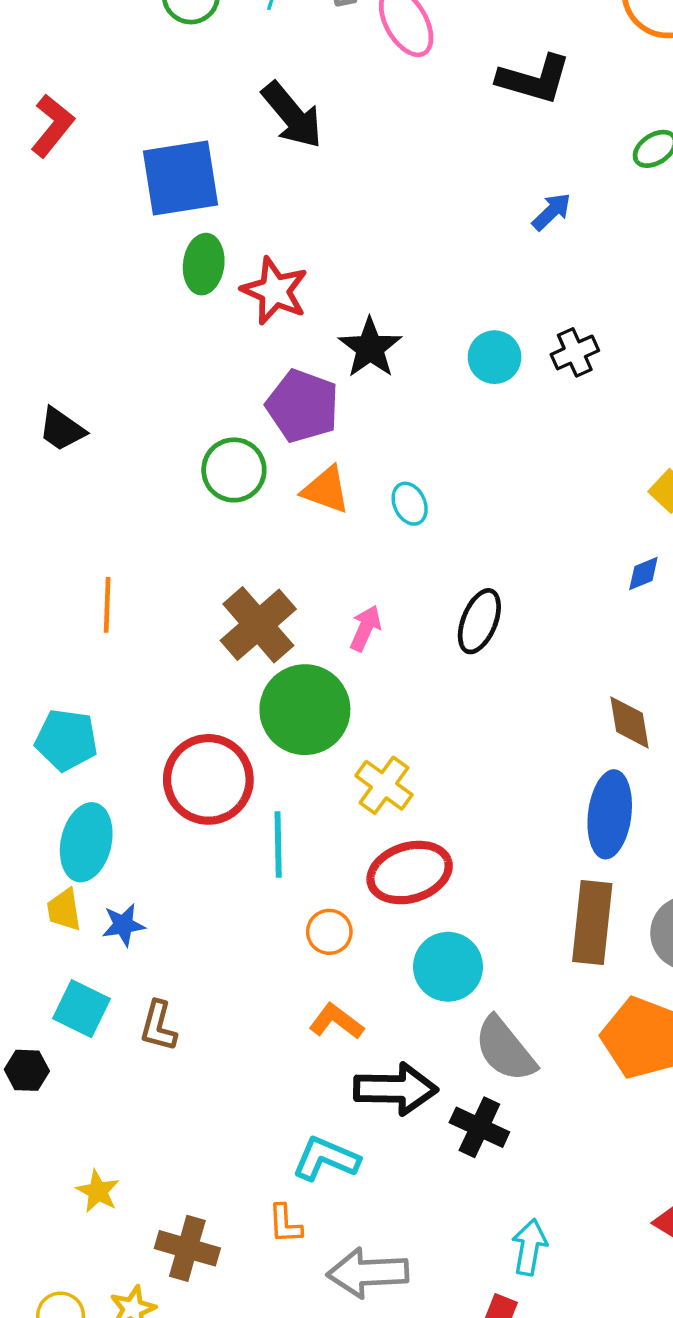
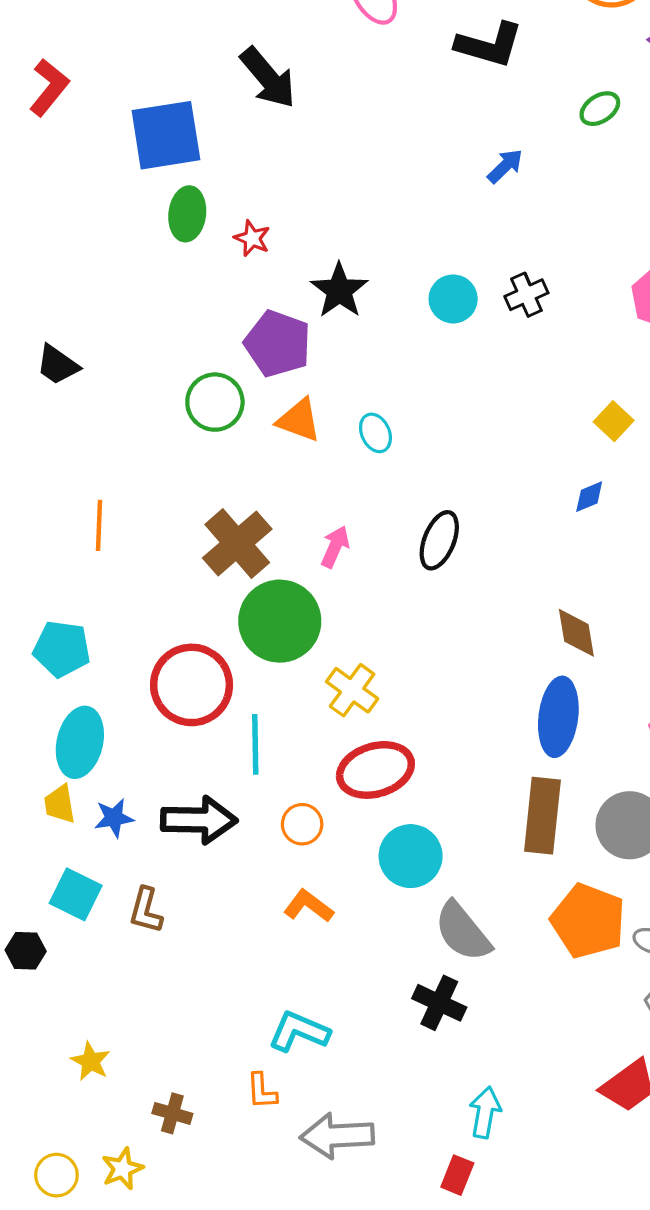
red star: (275, 291) -> (252, 238), size x0.6
black arrow: (396, 1089) -> (199, 820), moved
brown cross: (187, 1248) -> (172, 1113), size x0.7

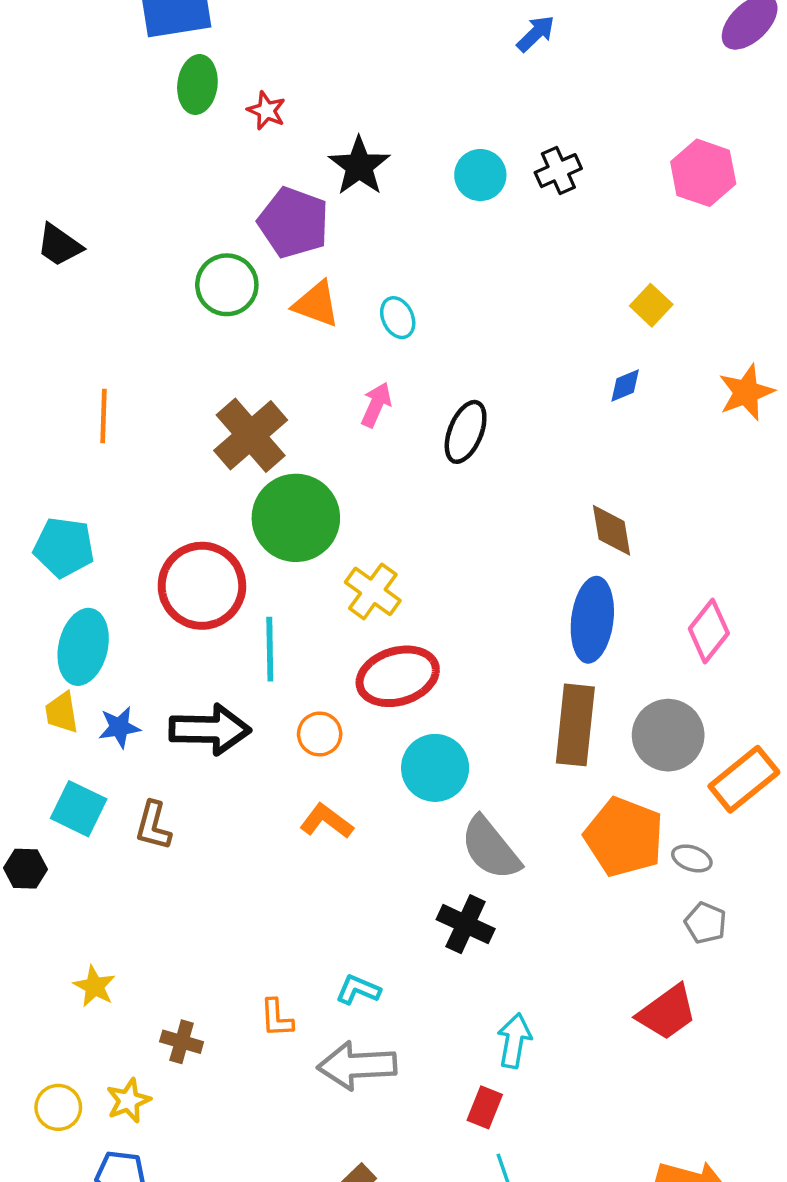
pink arrow: (335, 547) -> (376, 405), moved
cyan L-shape: (299, 1032) -> (358, 990), moved, size x0.7

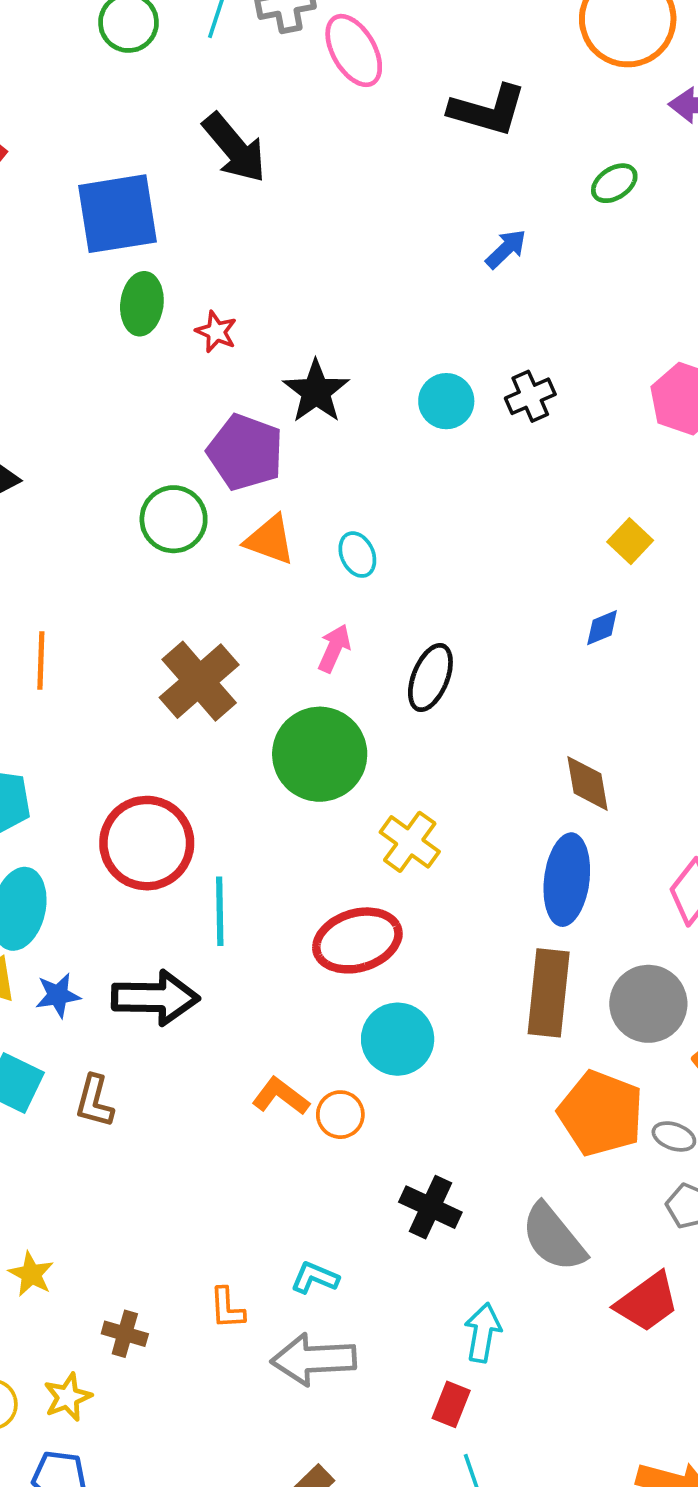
green circle: (296, 518) -> (320, 754), moved
yellow cross: (373, 591) -> (410, 842), moved
orange circle: (320, 734) -> (340, 1115), moved
gray semicircle: (490, 848) -> (553, 1238), moved

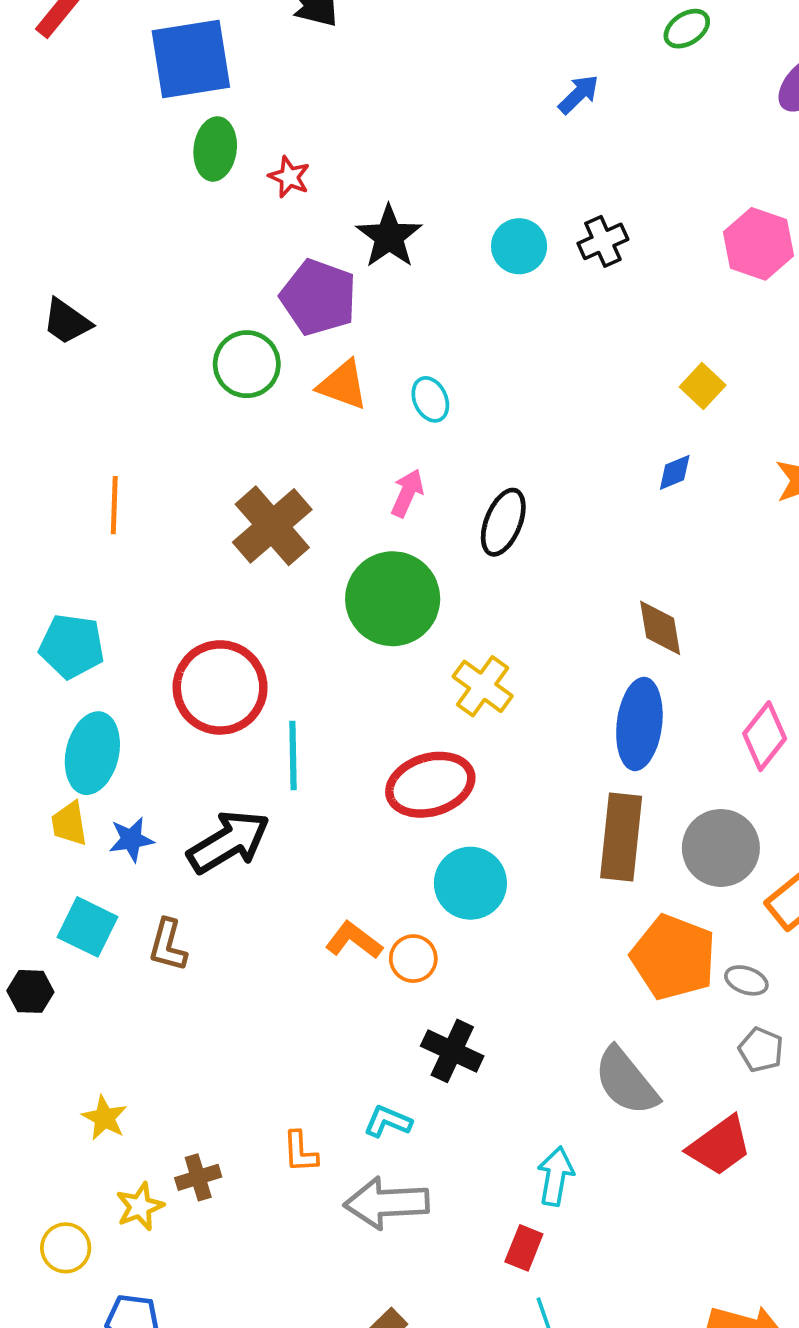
black arrow: (155, 998) -> (229, 842), turned -32
black cross: (430, 1207) -> (452, 1051), moved
brown cross: (125, 1334) -> (198, 1177), turned -33
yellow star: (68, 1397) -> (140, 1207), moved

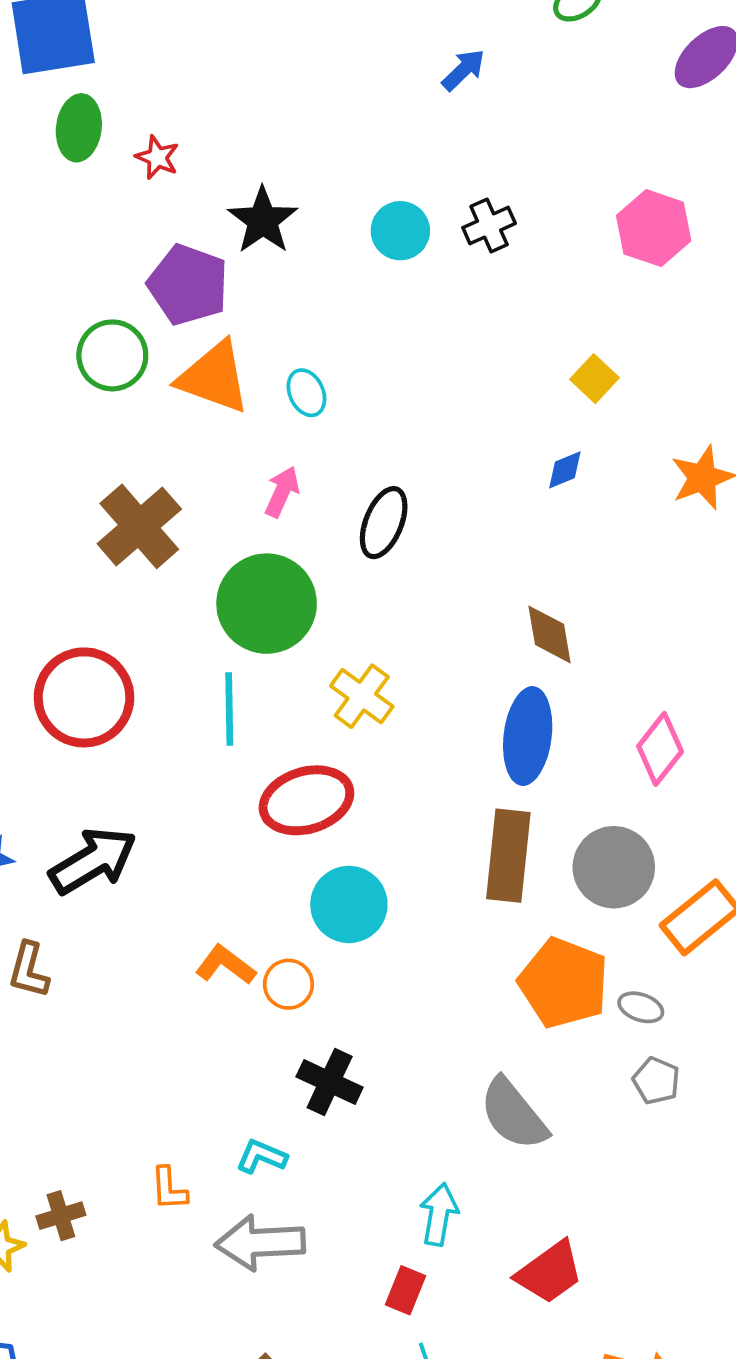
orange triangle: (343, 385) -> (214, 377), size x1.4
cyan line: (293, 756) -> (229, 709), moved
red trapezoid: (720, 1146) -> (550, 1272), moved

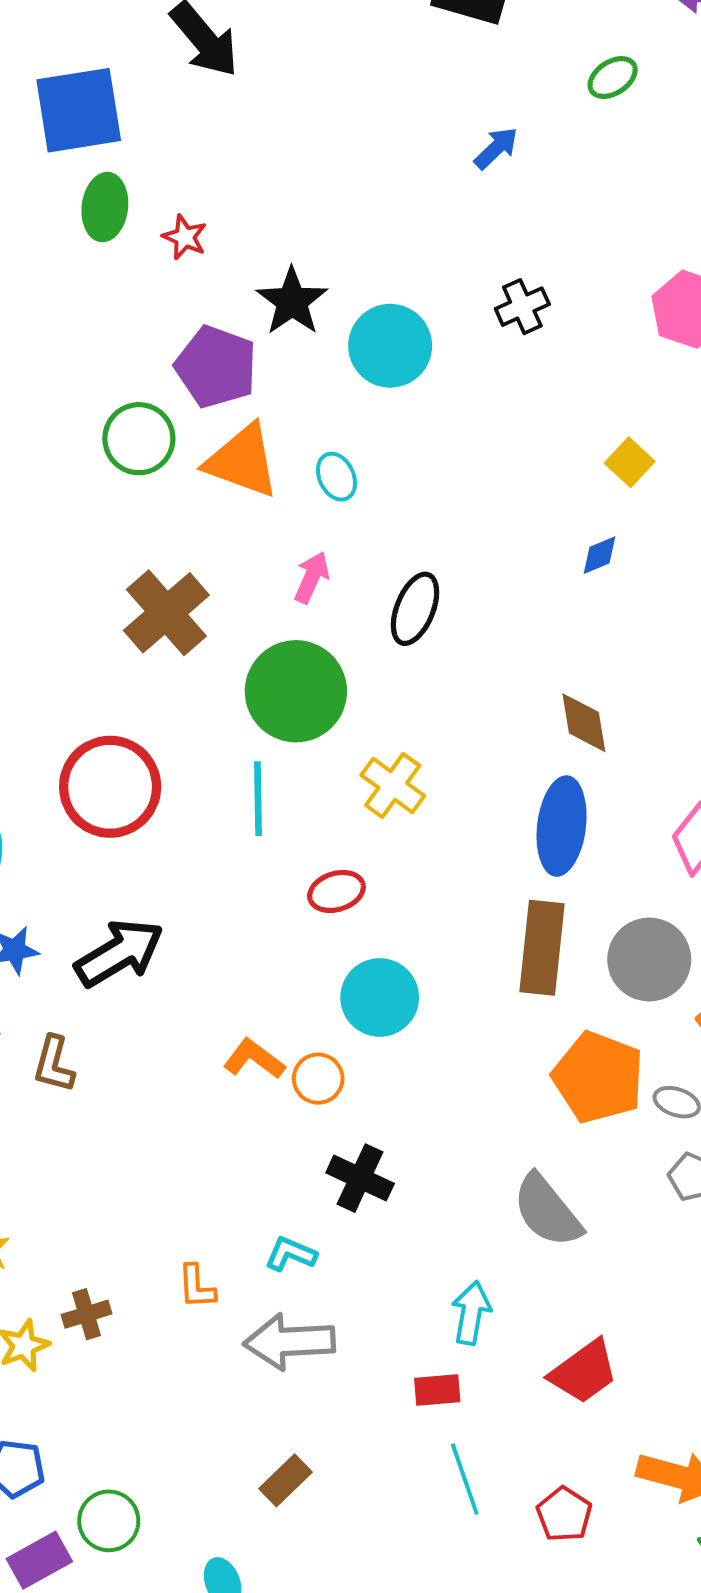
cyan circle: (400, 231) -> (390, 346), moved, size x1.4
red ellipse: (306, 800) -> (336, 891), size x0.6
red rectangle: (405, 1290) -> (437, 1390), turned 63

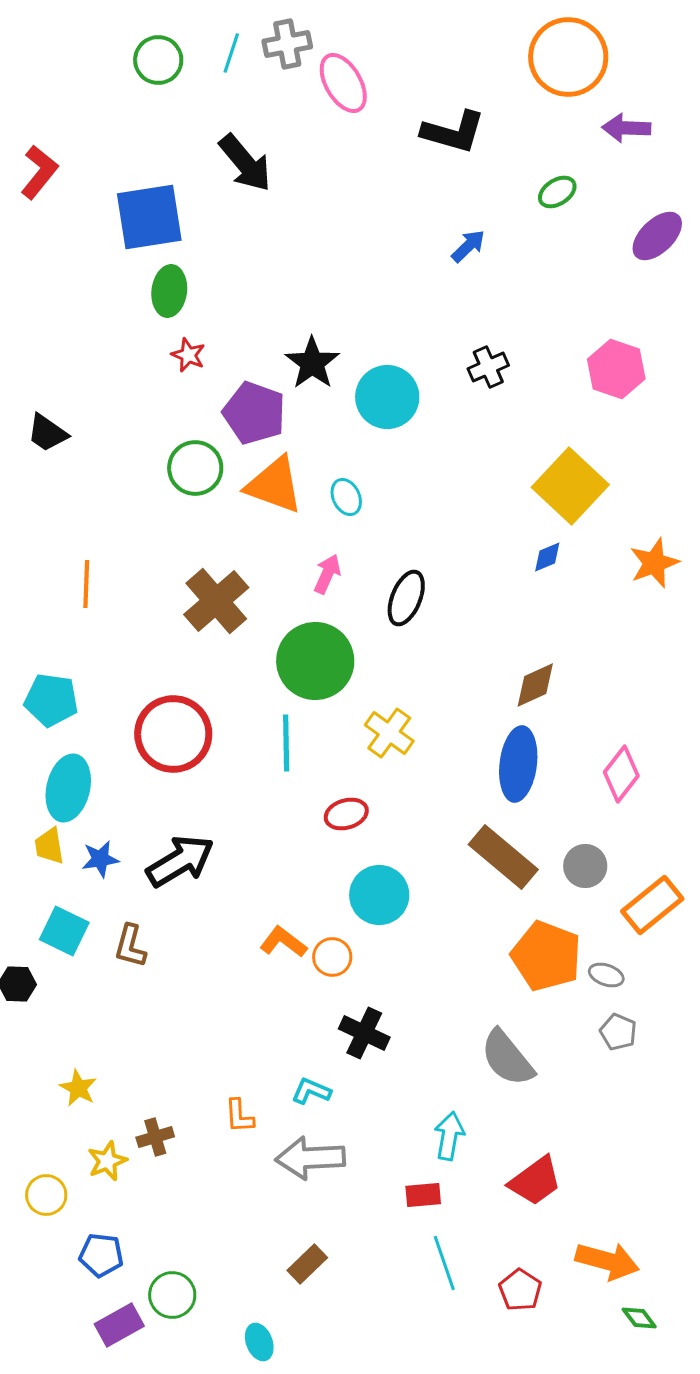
red star: (185, 237) -> (188, 355), moved
yellow square: (630, 462) -> (570, 486), size x2.0
brown diamond: (584, 723) -> (535, 685), turned 75
brown rectangle: (542, 948) -> (503, 857), turned -56
gray circle: (649, 960) -> (585, 866), size x0.7

